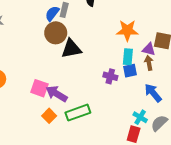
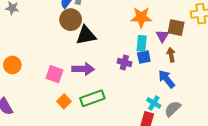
purple triangle: (149, 49) -> (162, 36), turned 48
brown arrow: (149, 63) -> (171, 55), moved
purple arrow: (56, 94) -> (83, 69), moved, turned 150

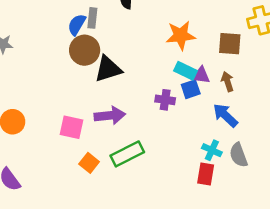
purple triangle: (162, 36) -> (201, 75), moved, turned -48
cyan rectangle: (142, 43) -> (186, 71), turned -63
gray semicircle: (173, 109) -> (239, 155), turned -60

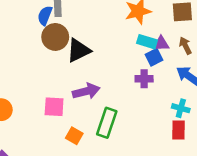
purple cross: (165, 100) -> (144, 79), moved
green rectangle: (127, 154) -> (107, 123), turned -36

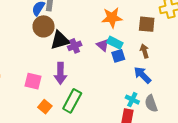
purple triangle: (161, 44) -> (103, 45), moved, turned 32
purple cross: (144, 79) -> (75, 46), moved, turned -32
purple arrow: (86, 91) -> (60, 73), turned 95

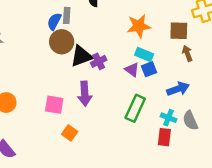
purple triangle: (103, 45) -> (132, 70), moved
brown arrow: (144, 51) -> (187, 53), moved
blue arrow: (142, 75) -> (178, 89), turned 120
green rectangle: (72, 101) -> (135, 108), moved

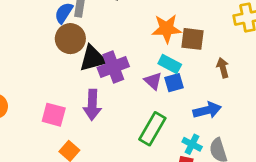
brown square: (179, 31) -> (193, 39), moved
purple cross: (99, 61) -> (113, 67), size x1.5

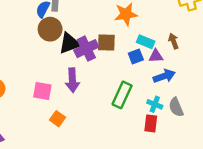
brown square: (193, 39) -> (106, 43), moved
cyan rectangle: (170, 64) -> (146, 42), moved
purple triangle: (153, 81) -> (156, 56), moved, turned -40

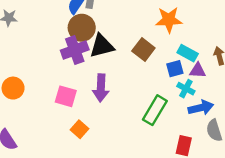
brown square: (106, 43) -> (143, 49), turned 30
purple cross: (86, 49) -> (75, 50), moved
blue arrow: (164, 76) -> (201, 108), moved
cyan cross: (155, 104) -> (186, 89), moved

